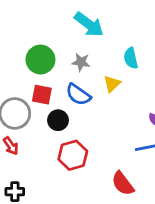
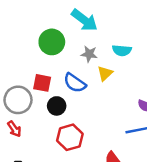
cyan semicircle: (131, 58) -> (122, 50), turned -72
green circle: (40, 60) -> (52, 42), moved
gray star: (81, 62) -> (89, 54), moved

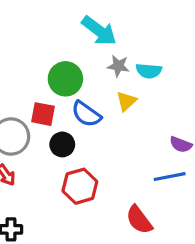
green circle: (52, 42) -> (65, 79), moved
gray star: (89, 54) -> (118, 66), moved

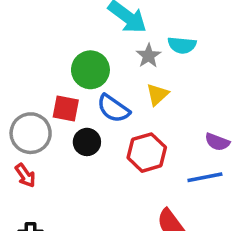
gray star: (118, 66) -> (149, 56), turned 30
cyan semicircle: (149, 71) -> (182, 45), moved
red hexagon: (80, 186) -> (147, 153), moved

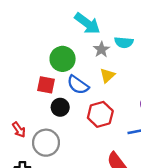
gray circle: (31, 133) -> (46, 143), moved

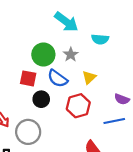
gray star: (101, 49) -> (71, 55), moved
yellow triangle: (107, 75) -> (89, 77), moved

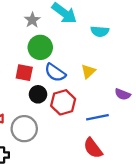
gray star: (71, 55) -> (32, 20), moved
red hexagon: (78, 106) -> (63, 102), moved
blue line: (114, 121) -> (97, 117), moved

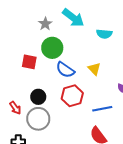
yellow triangle: (88, 71) -> (94, 69), turned -32
red square: (24, 73) -> (29, 62), moved
black circle: (38, 94) -> (38, 97), moved

